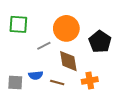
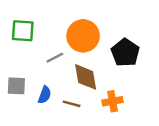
blue semicircle: (36, 75) -> (45, 95), turned -64
gray square: (15, 82) -> (16, 86), moved

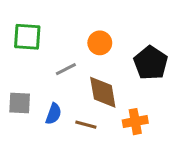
orange circle: (83, 36) -> (100, 43), size x0.6

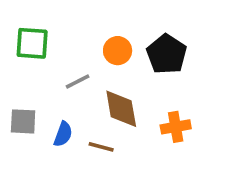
black pentagon: (151, 63) -> (167, 54), moved
orange cross: (135, 122) -> (176, 127), moved

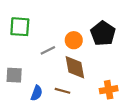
orange circle: (118, 51) -> (74, 40), moved
orange cross: (176, 127) -> (109, 90), moved
blue semicircle: (63, 134) -> (37, 93), moved

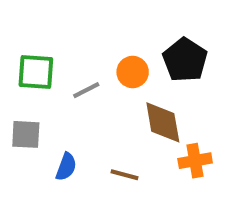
green square: (20, 27) -> (36, 72), moved
brown diamond: (75, 67) -> (163, 122), moved
brown line: (62, 91) -> (125, 175), moved

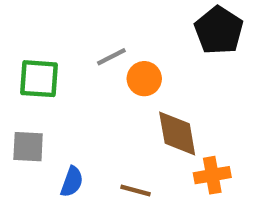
black pentagon: (185, 60) -> (219, 30), moved
gray line: (86, 90) -> (111, 57), moved

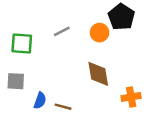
orange circle: (144, 79) -> (100, 33), moved
orange cross: (212, 175) -> (131, 97), moved
brown line: (135, 190) -> (63, 107), moved

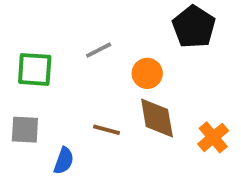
orange circle: (100, 33) -> (147, 73), moved
orange cross: (131, 97) -> (213, 137), moved, turned -30
brown line: (63, 107) -> (106, 130), moved

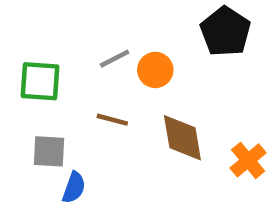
orange circle: (147, 73) -> (155, 70), moved
gray square: (25, 130) -> (49, 151), moved
brown line: (106, 130) -> (112, 120), moved

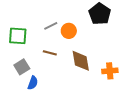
gray square: (49, 151) -> (22, 67), turned -35
orange cross: (248, 160) -> (110, 71), turned 35

